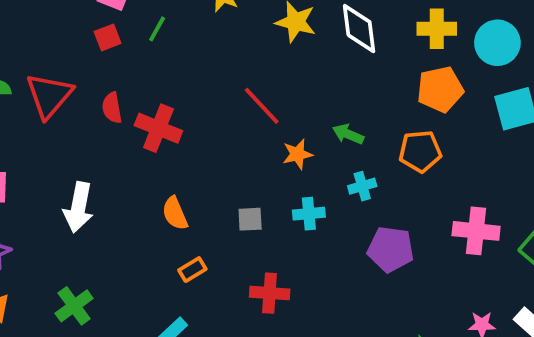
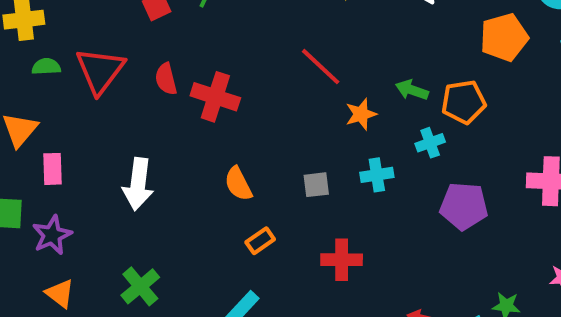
orange pentagon: (420, 151) -> (464, 102), moved

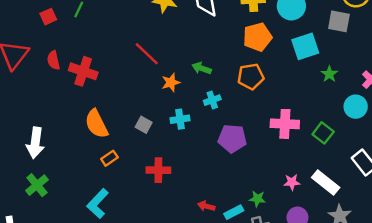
orange pentagon: (464, 102) -> (251, 76), moved
white arrow: (138, 184) -> (35, 143), moved
orange semicircle: (238, 184) -> (97, 124), size x1.4
gray square: (316, 185) -> (144, 125), turned 35

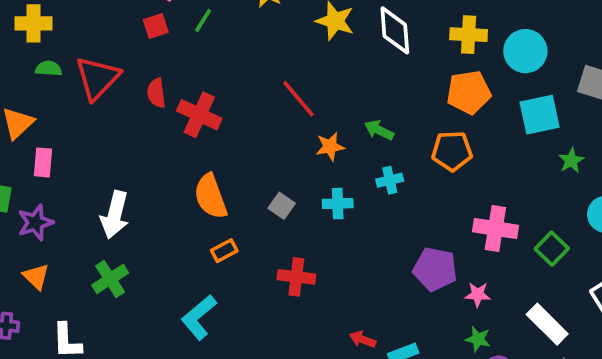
purple pentagon: (232, 138) -> (435, 269), moved
pink star: (292, 182) -> (478, 294), moved
green star: (257, 199) -> (478, 339), moved

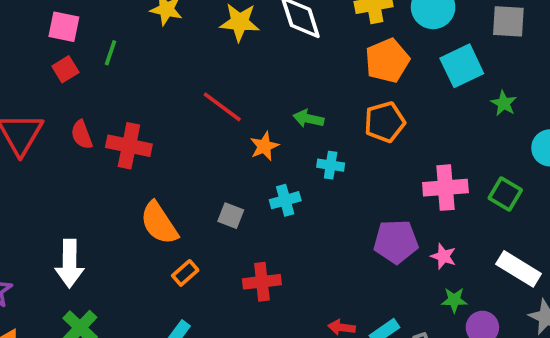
cyan cross: (390, 180) -> (331, 165), turned 35
pink star: (478, 294) -> (443, 256), turned 30

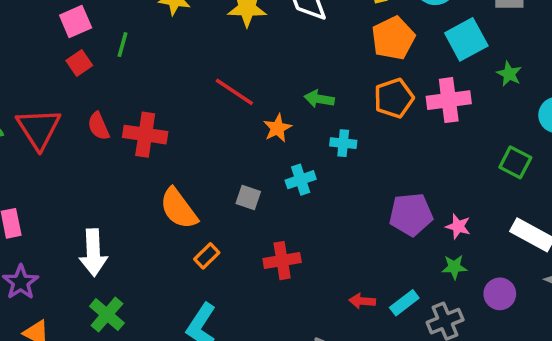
pink square: (64, 27) -> (76, 22), turned -32
pink cross: (445, 188) -> (449, 100), moved
green star: (454, 300) -> (454, 267), moved

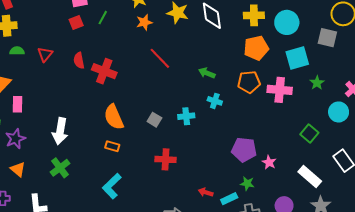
orange star: (277, 128) -> (144, 22), moved
red triangle: (39, 129) -> (45, 54), size x0.6
orange rectangle: (207, 256) -> (112, 146), moved, turned 48
green star: (454, 267) -> (247, 183), moved

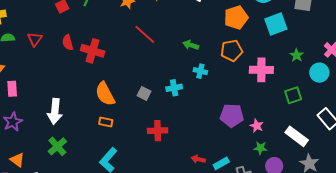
green star: (317, 83) -> (297, 55), moved
pink cross: (280, 90) -> (261, 70), moved
green square: (309, 133) -> (293, 95), turned 36
orange triangle: (18, 169) -> (17, 160), moved
green star: (247, 183) -> (260, 148), moved

